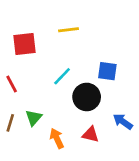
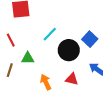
blue square: (107, 71) -> (90, 39), moved, turned 35
green triangle: (34, 118) -> (28, 58), moved, turned 48

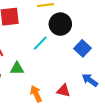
black circle: (69, 50) -> (60, 24), moved

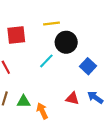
green triangle: (17, 68) -> (24, 102), moved
red triangle: (63, 91) -> (72, 98), moved

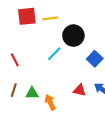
yellow line: (52, 24) -> (50, 18), moved
red square: (16, 35) -> (27, 16), moved

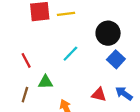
black circle: (73, 36) -> (108, 33), moved
green triangle: (32, 93) -> (45, 82), moved

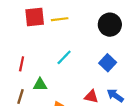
black circle: (108, 33) -> (110, 25), moved
red line: (26, 60) -> (22, 64), turned 40

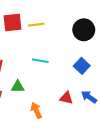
cyan line: (64, 57) -> (40, 61), turned 56

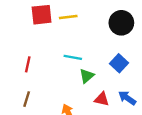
green triangle: (18, 87) -> (87, 76), moved, turned -40

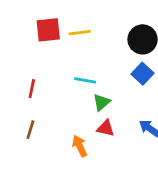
blue square: (119, 63) -> (143, 74), moved
red triangle: (102, 99) -> (106, 128), moved

